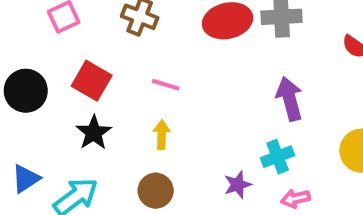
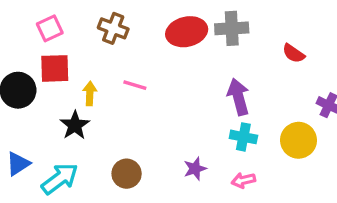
red square: (92, 81) -> (55, 68), moved, turned -32
yellow arrow: (162, 135) -> (90, 94), moved
cyan cross: (278, 157) -> (243, 137), moved, turned 32

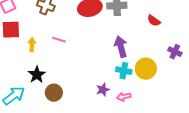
black star: (75, 125) -> (37, 75), moved
yellow circle: (298, 140) -> (146, 69), moved
purple star: (195, 169) -> (103, 90), moved

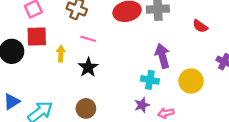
pink line: (59, 40) -> (88, 39), moved
cyan cross: (124, 71) -> (150, 80), moved
black star: (37, 75) -> (88, 67), moved

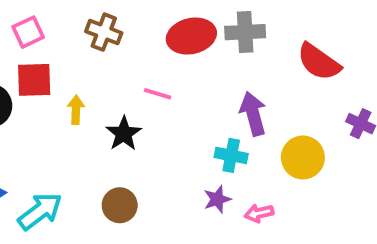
red semicircle: (200, 26) -> (319, 62), size x1.6
pink line: (88, 39) -> (158, 94), moved

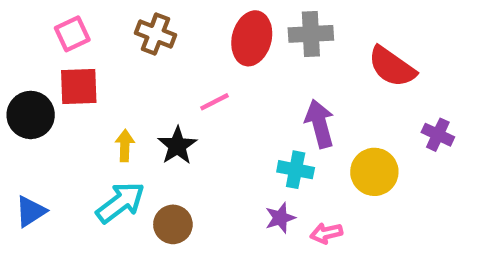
red ellipse: (191, 36) -> (252, 38), turned -63
pink line: (158, 94) -> (215, 102), turned -44
yellow arrow: (76, 110) -> (125, 146), moved
cyan arrow: (40, 211) -> (120, 203), moved

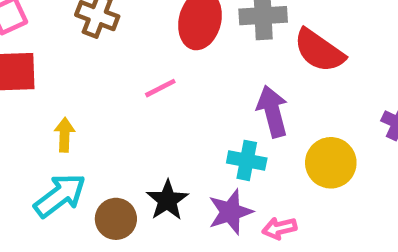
red semicircle: (392, 67) -> (319, 51), moved
black star: (177, 146) -> (167, 200), moved
purple star: (280, 218) -> (230, 212), size x1.4

